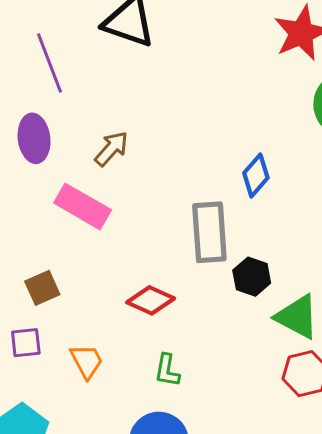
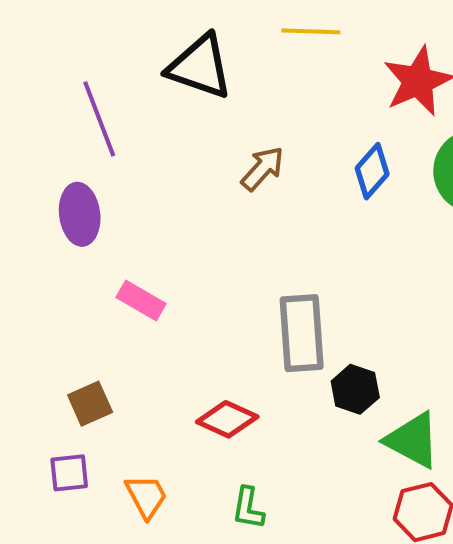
brown arrow: (111, 149) -> (262, 169), moved
blue diamond: (256, 175) -> (372, 171), moved
pink rectangle: (83, 206) -> (141, 300), size x0.7

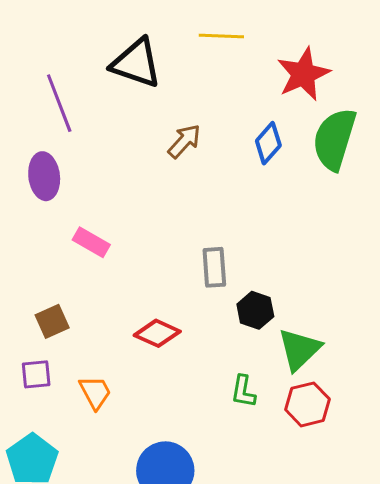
gray rectangle: (302, 333) -> (214, 267), size x0.7
green triangle: (413, 440) -> (299, 349), turned 48
green L-shape: (248, 508) -> (243, 391), moved

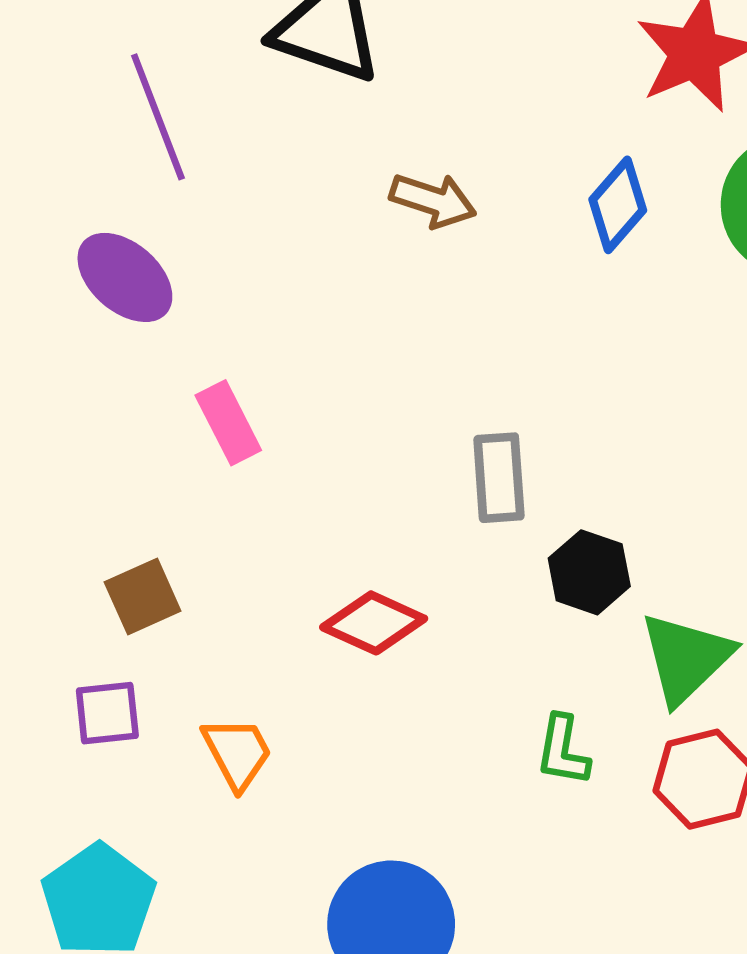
brown arrow: (184, 141) -> (433, 200), turned 66
purple ellipse: (44, 176) -> (125, 277), turned -42
pink rectangle: (91, 242) -> (228, 423), turned 33

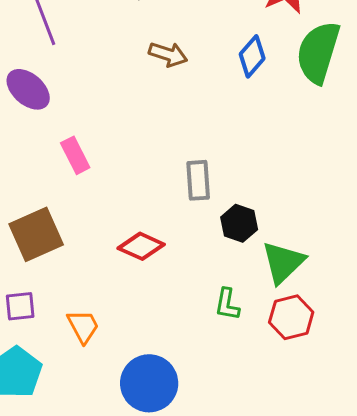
brown square: (143, 597) -> (36, 234), size x1.6
purple square: (107, 713) -> (20, 306), moved
orange trapezoid: (237, 753) -> (83, 326), moved

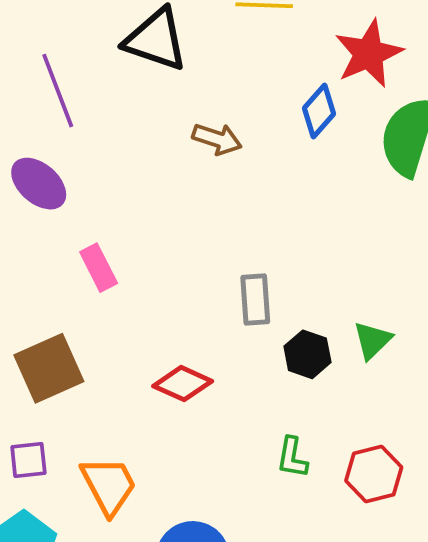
blue diamond: (252, 56) -> (319, 111), moved
green triangle: (283, 262) -> (372, 340), moved, size x0.7
orange trapezoid: (83, 326) -> (109, 485), size x1.4

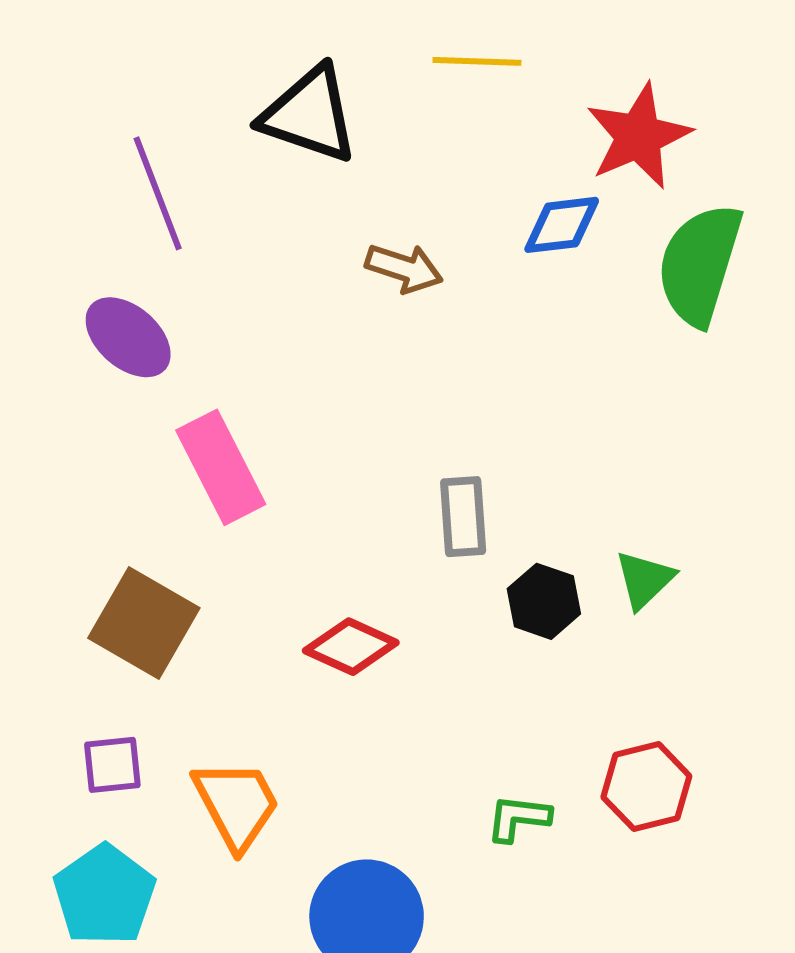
blue diamond: (319, 111) -> (562, 225), turned 42
pink rectangle: (99, 268) -> (221, 467), size x1.5
brown square: (49, 368) -> (144, 623), turned -36
green L-shape: (292, 457) -> (518, 818), moved, turned 87

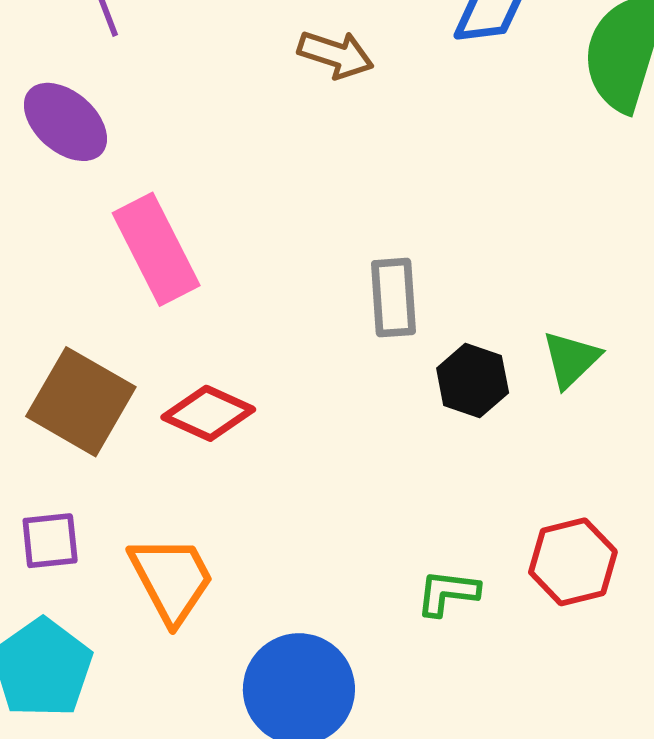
red diamond: (351, 647) -> (208, 413), moved

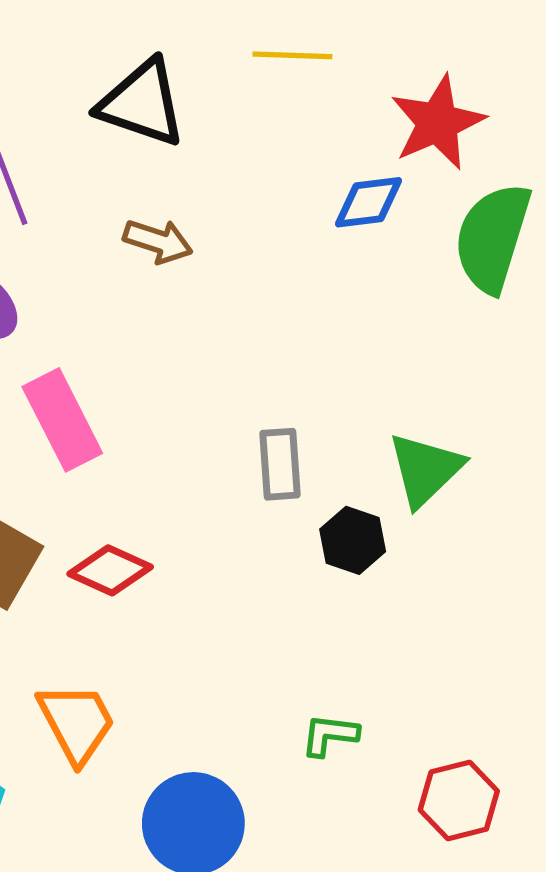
brown arrow: (336, 54) -> (158, 241), moved
green triangle: (571, 359) -> (425, 470), moved, size x1.4
red hexagon: (573, 562) -> (459, 801), moved

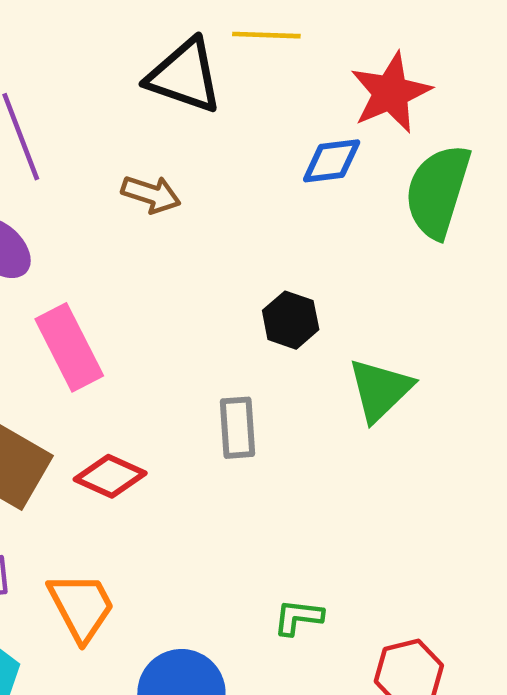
black triangle: (142, 103) -> (184, 76), moved
gray rectangle: (280, 464) -> (238, 428), moved
black hexagon: (353, 540) -> (291, 320), moved

